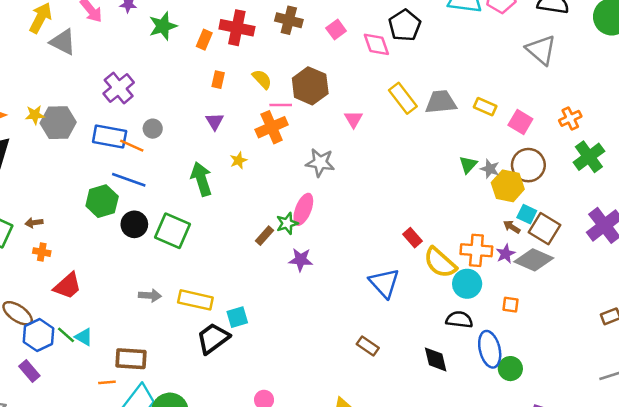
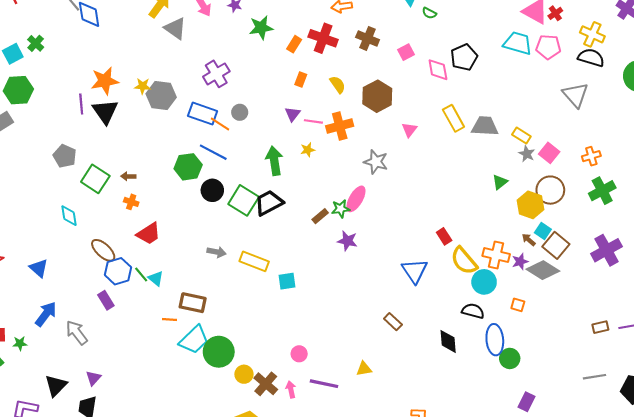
pink line: (281, 105) -> (313, 121), moved
gray star: (490, 169) -> (527, 154), moved
black trapezoid: (213, 338) -> (269, 203), moved

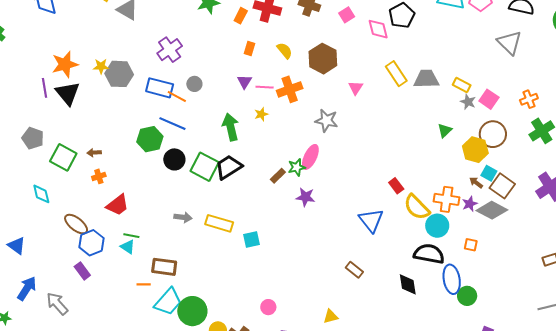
orange cross: (131, 202) -> (99, 176), turned -32
green line: (141, 275) -> (131, 236), moved, turned -35
black semicircle: (473, 311) -> (429, 254), size x1.4

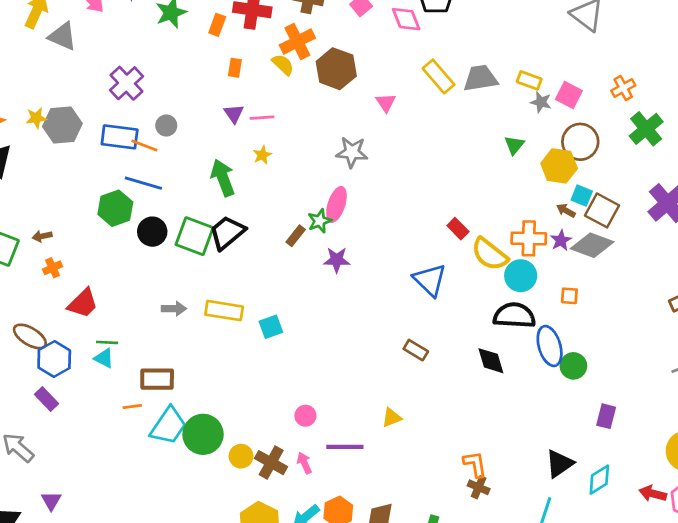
orange cross: (290, 89) -> (297, 41), moved

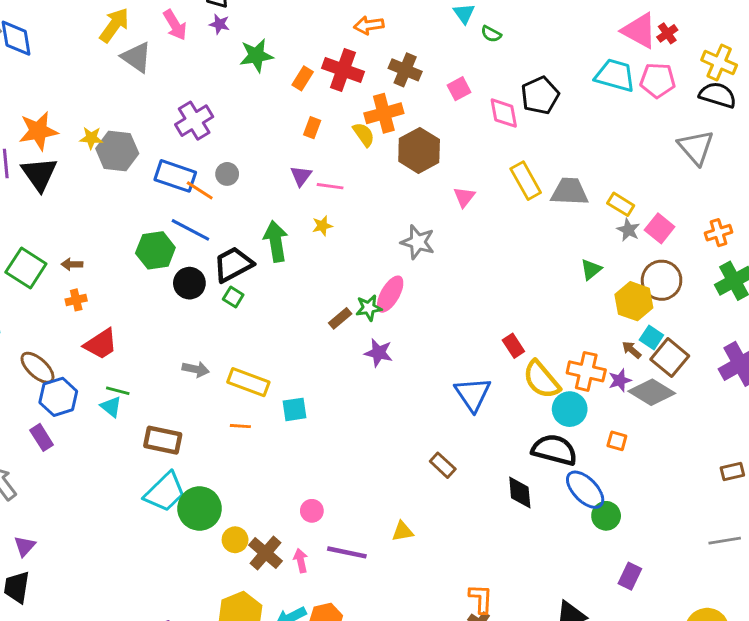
black trapezoid: (227, 232) -> (233, 264), moved
green square: (194, 236) -> (233, 297), size x0.5
blue ellipse: (550, 346) -> (585, 490), turned -39
orange line: (132, 406) -> (240, 426), moved

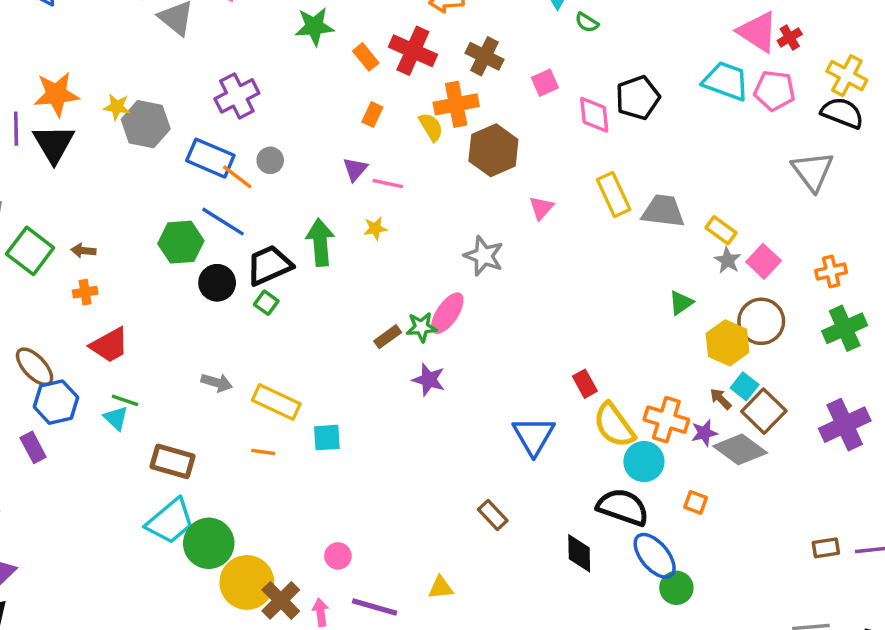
orange rectangle: (303, 78) -> (366, 57), turned -75
yellow circle: (235, 540) -> (247, 582), size x1.8

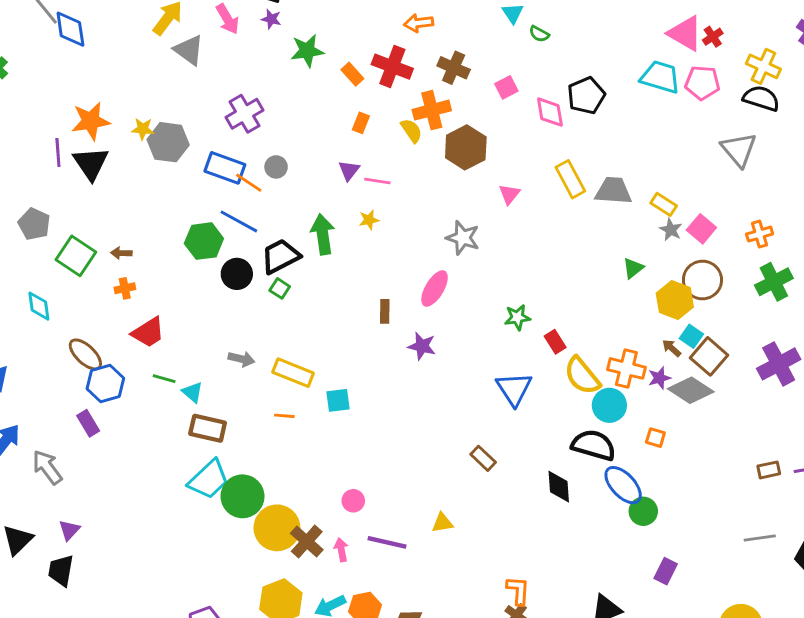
green star: (422, 327) -> (517, 317), moved
brown rectangle: (388, 337) -> (385, 311), turned -50
cyan triangle: (116, 418) -> (192, 392), moved

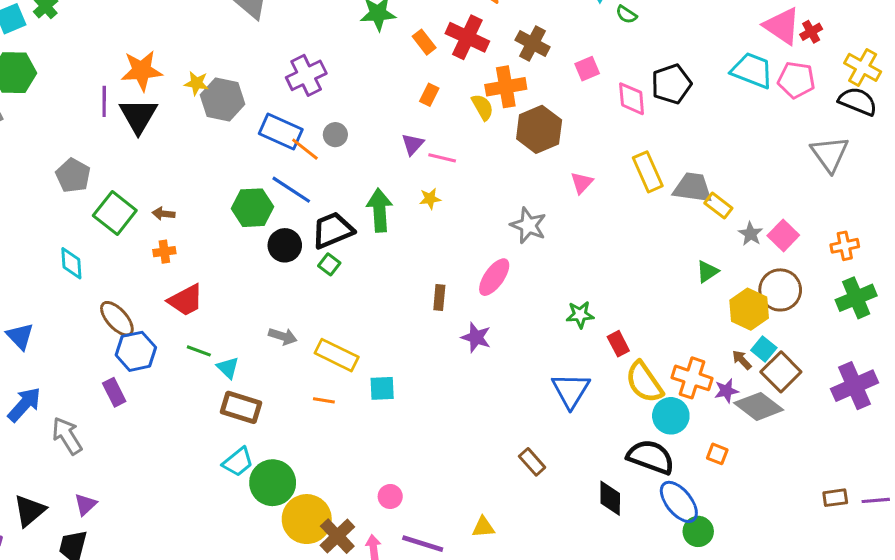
yellow rectangle: (664, 204) -> (718, 206), moved
cyan trapezoid: (209, 479) -> (238, 462), size x0.7

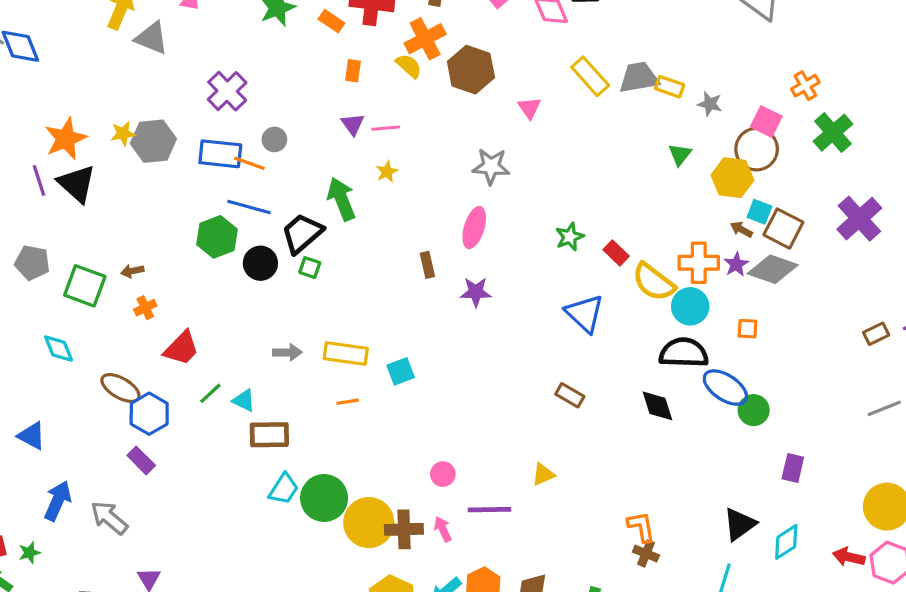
pink square: (783, 235) -> (766, 122), moved
green line: (199, 351) -> (210, 393), turned -45
brown cross: (337, 536) -> (404, 529), turned -30

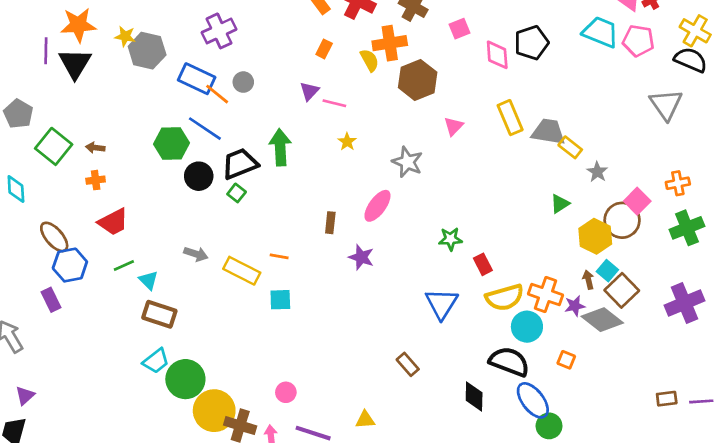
yellow star: (387, 172) -> (347, 142), moved, turned -30
brown arrow: (741, 229) -> (588, 280), turned 30
yellow semicircle: (654, 282) -> (505, 297), turned -72
orange line: (348, 402) -> (279, 256), moved

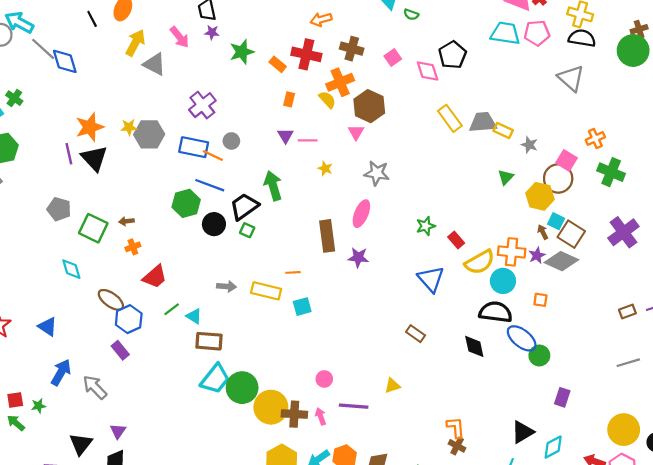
pink triangle: (453, 126) -> (356, 132), moved
brown rectangle: (330, 223) -> (327, 236), size x1.8
green cross: (687, 228) -> (611, 172), turned -32
cyan trapezoid: (156, 361) -> (215, 379), size x1.4

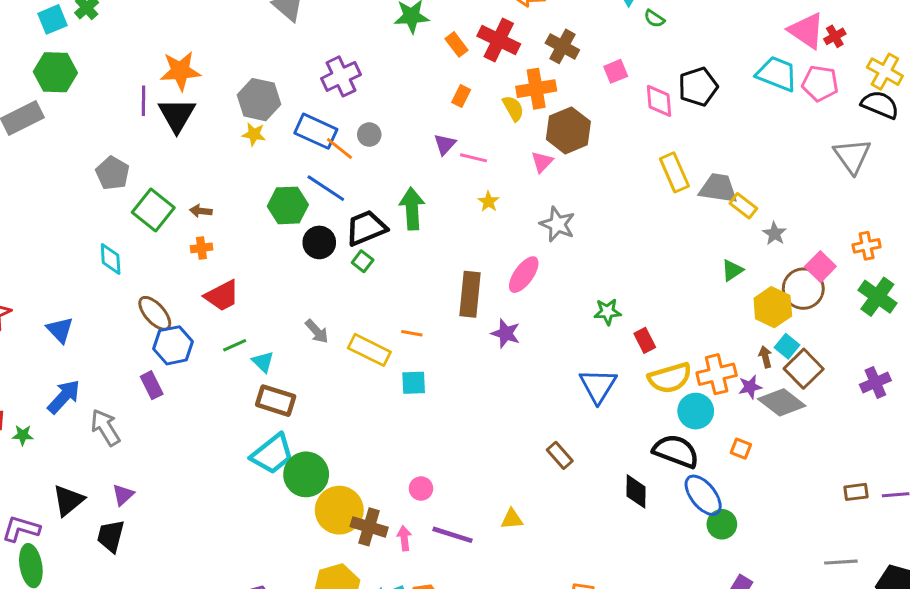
yellow star: (129, 127) -> (254, 134), moved
purple cross: (623, 232) -> (875, 383), size x0.7
orange cross: (512, 252) -> (717, 374), turned -32
gray arrow: (226, 286) -> (317, 331), turned 30

